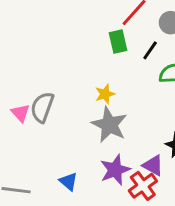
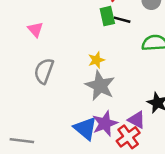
black line: (150, 50) -> (122, 20), moved, turned 70
pink triangle: (20, 113) -> (35, 29), moved
blue triangle: (69, 181) -> (85, 128), moved, size x1.5

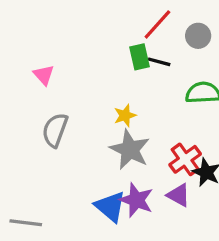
purple star: (105, 123) -> (136, 200), turned -30
red cross: (128, 137) -> (185, 159), moved

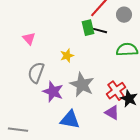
yellow star: (125, 115) -> (67, 56), moved
purple star: (136, 200) -> (53, 92), moved
blue triangle: (110, 207) -> (70, 120), turned -30

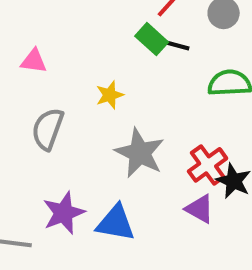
green rectangle: (88, 28) -> (152, 39), turned -35
pink triangle: (29, 39) -> (34, 61), turned -40
purple star: (53, 92) -> (64, 213), moved, turned 30

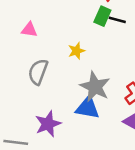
green rectangle: (152, 39) -> (102, 16), turned 72
blue triangle: (116, 223) -> (88, 108), moved

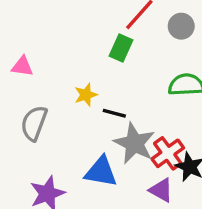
black line: (117, 20) -> (114, 113), moved
gray star: (95, 87) -> (134, 143), moved

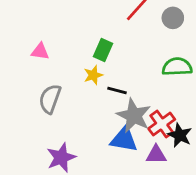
green rectangle: (121, 48) -> (103, 50), moved
blue triangle: (101, 172) -> (124, 139), moved
purple triangle: (161, 190) -> (156, 155), turned -30

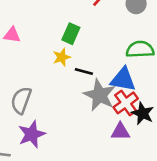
gray semicircle: (50, 99) -> (21, 100), moved
blue triangle: (124, 139) -> (123, 79), moved

